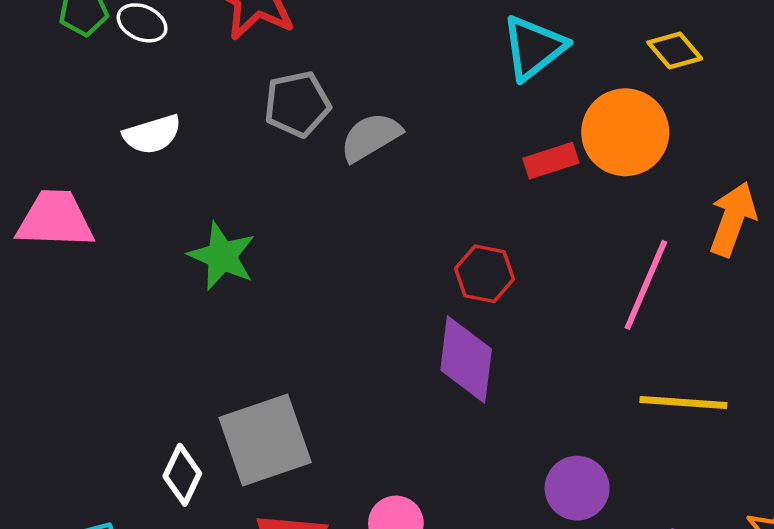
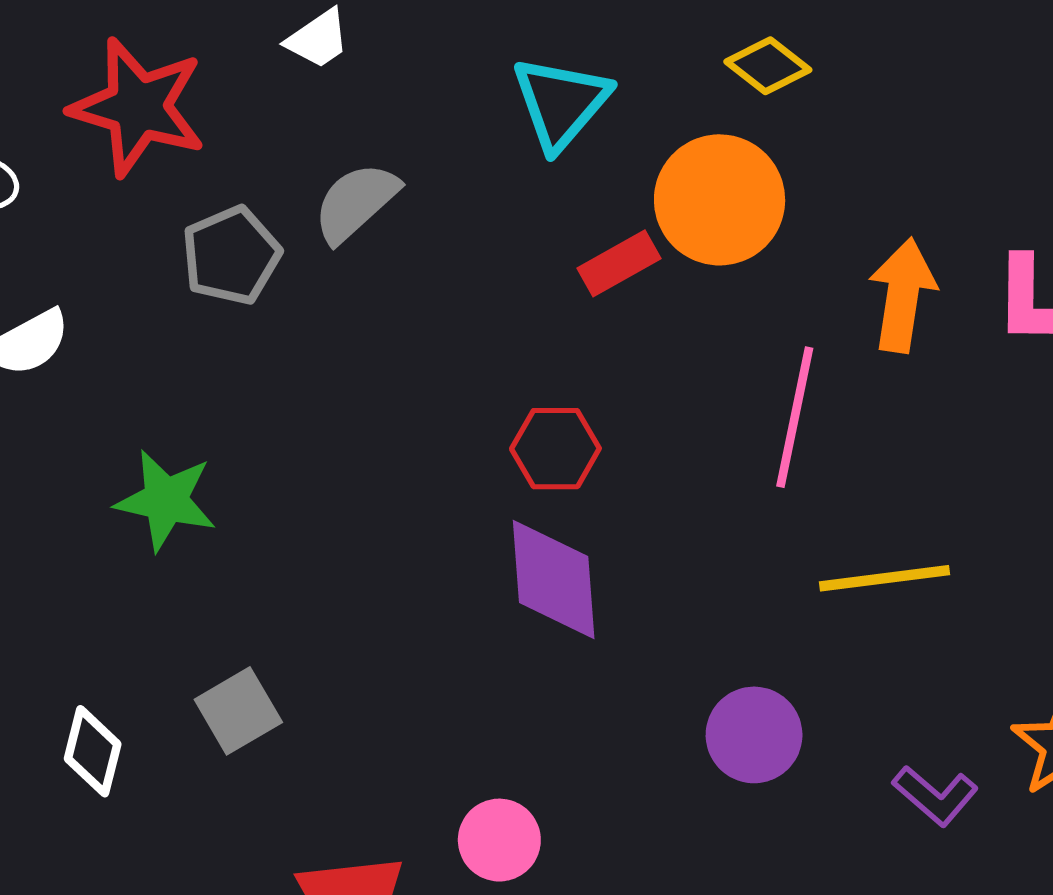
gray semicircle: (371, 137) -> (356, 202), moved
gray square: (265, 440) -> (238, 711), moved, size x0.6
white diamond: (182, 475) -> (93, 751), moved

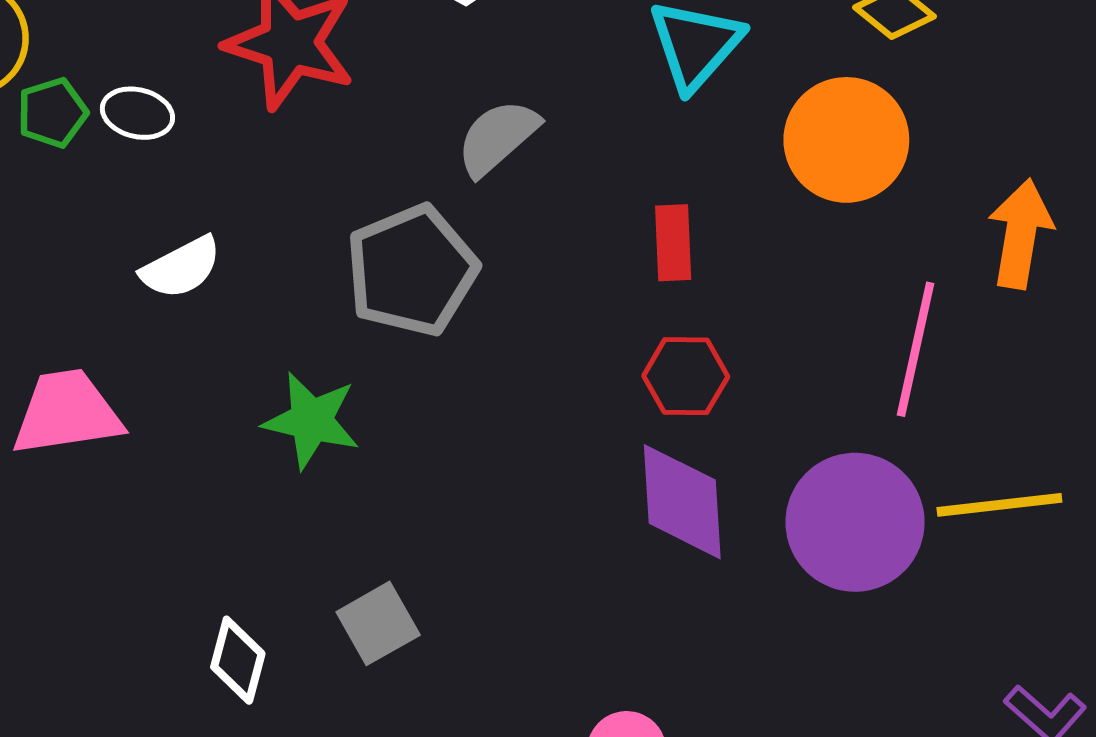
gray pentagon: (231, 255) -> (412, 270), moved, size x1.4
red rectangle: (619, 263) -> (673, 243), moved, turned -64
purple circle: (754, 735) -> (855, 522), moved, size x1.5

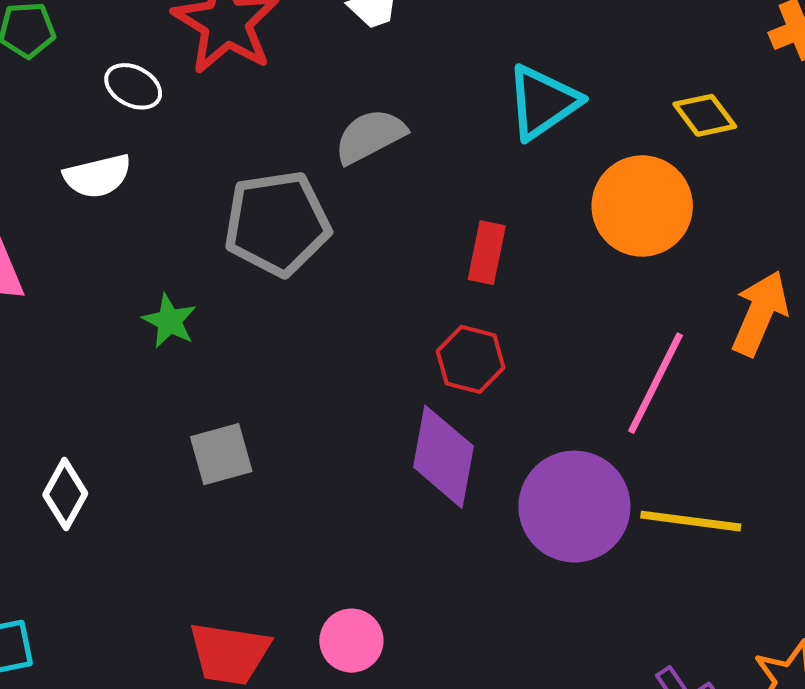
white ellipse: (137, 113) -> (133, 86), moved
green star: (311, 420) -> (169, 321), size x0.7
gray square: (378, 623) -> (221, 454), moved

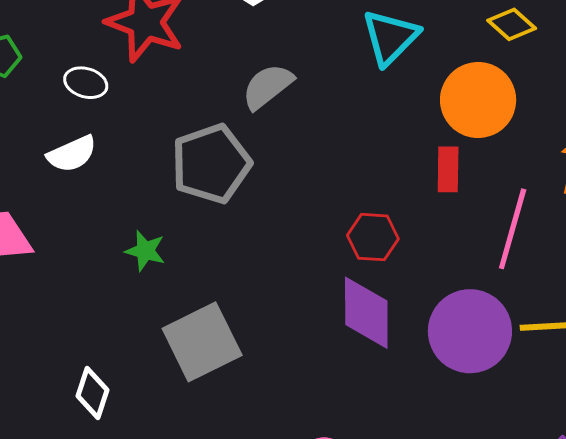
red rectangle: (487, 253) -> (448, 169), moved
gray square: (221, 454) -> (202, 342), size x1.6

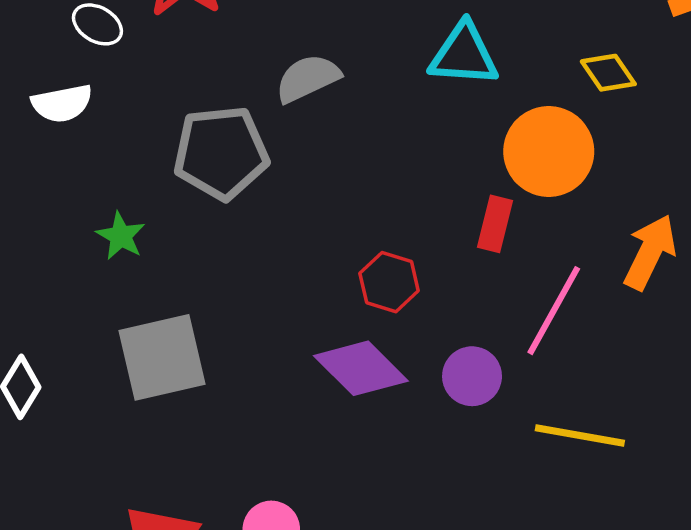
cyan triangle: (390, 37) -> (464, 55), turned 36
purple diamond: (366, 313) -> (361, 368), turned -58
purple circle: (470, 331) -> (472, 376), moved, size x0.6

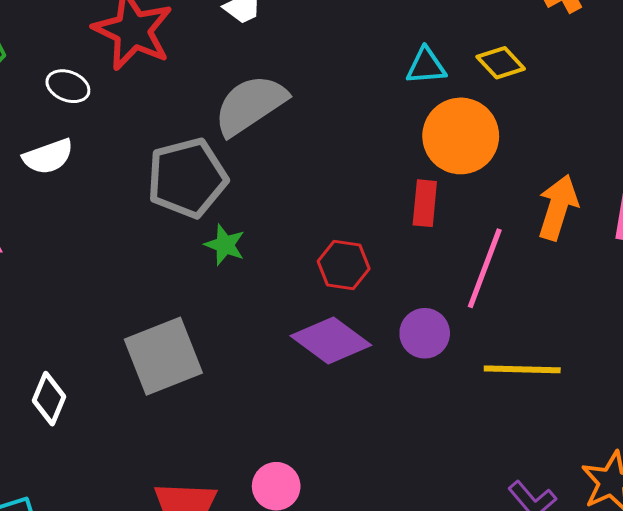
cyan triangle: (464, 55) -> (426, 66), moved, size x0.7
gray semicircle: (308, 78) -> (250, 105), size x1.4
green star: (121, 236) -> (225, 245), moved

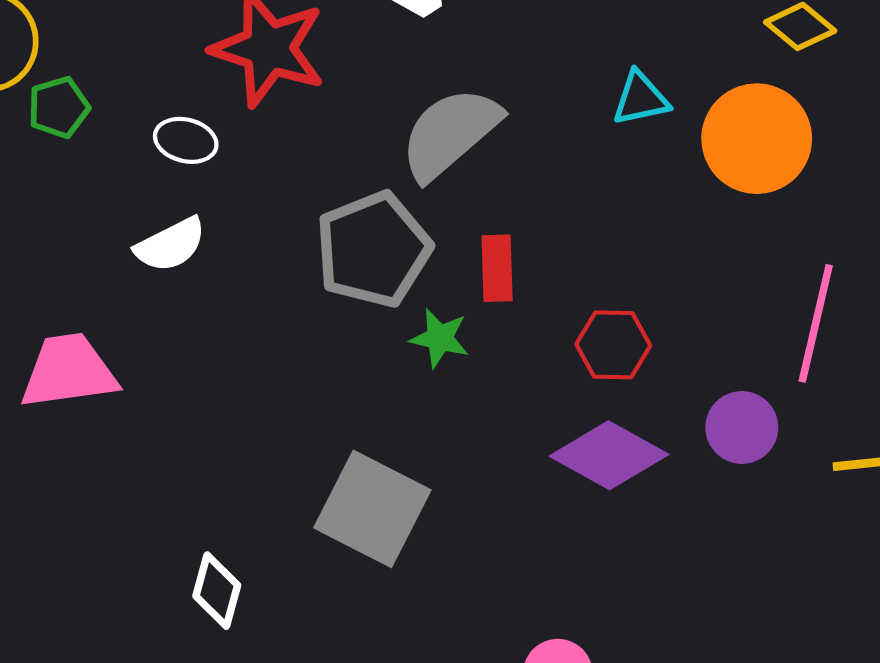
cyan triangle: (426, 66) -> (641, 99), moved
red rectangle: (425, 203) -> (497, 268), moved
gray square: (163, 356) -> (372, 509), turned -34

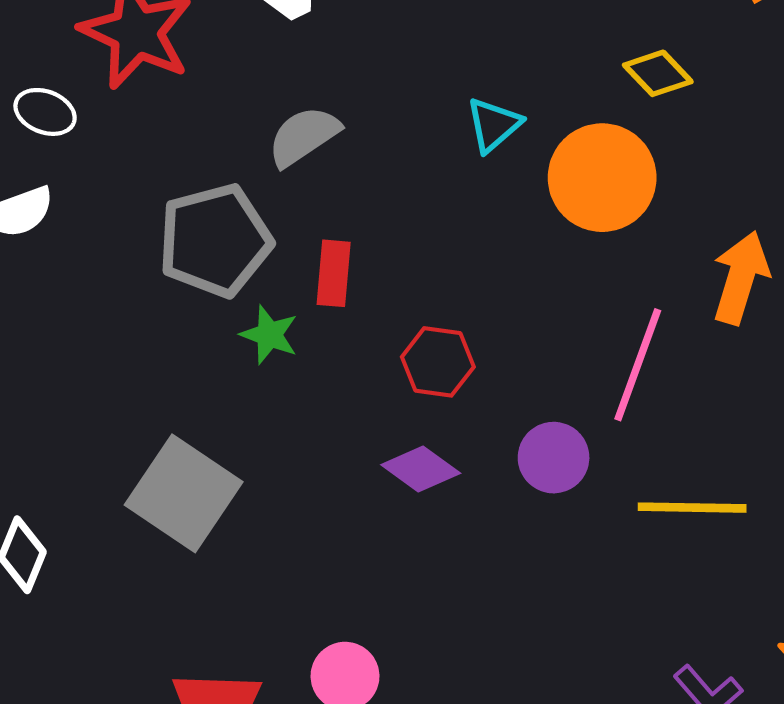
cyan triangle: (641, 99) -> (494, 125), turned -36
gray semicircle: (450, 133) -> (304, 136), size x0.7
purple diamond: (609, 455) -> (421, 469), size x0.7

